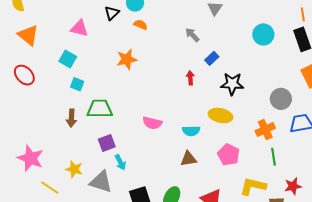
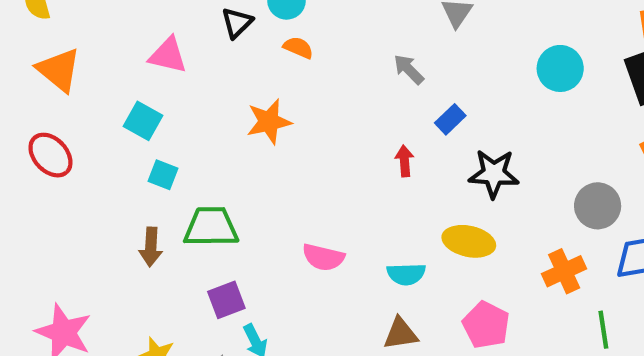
green line: (274, 157) -> (603, 330), moved

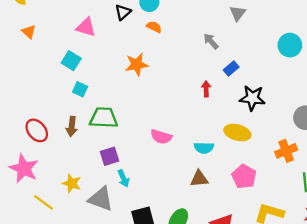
orange triangle: (59, 70) -> (29, 32), size x0.6
red ellipse: (50, 155) -> (37, 130), moved

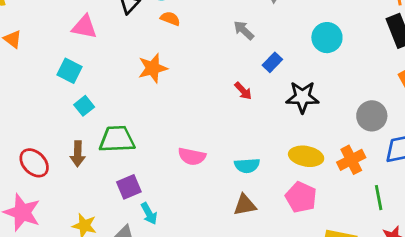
cyan circle: (290, 45) -> (327, 38), moved
cyan square: (80, 89) -> (84, 106), turned 32
red arrow: (206, 89) -> (243, 91), turned 144
yellow ellipse: (237, 133) -> (306, 156), moved

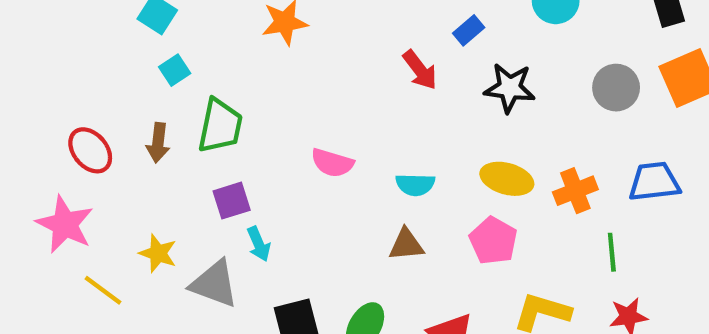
red arrow: (243, 91) -> (420, 70), size x1.4
gray circle: (372, 116) -> (616, 88), moved
green trapezoid: (117, 139) -> (220, 126), turned 99

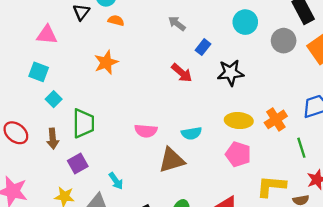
gray circle: (616, 88) -> (284, 41), moved
red ellipse: (90, 150) -> (16, 133), moved
purple square: (232, 201) -> (78, 164), moved
brown triangle: (406, 245) -> (172, 160), moved, size x1.4

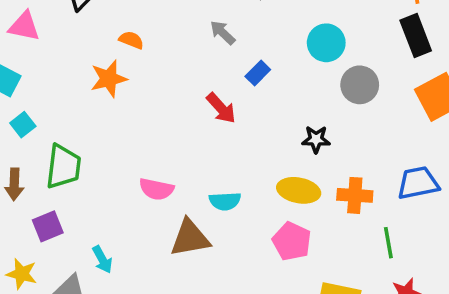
orange semicircle: (116, 21) -> (131, 40), moved
gray circle: (284, 41) -> (360, 85), moved
black star: (231, 73) -> (316, 139), moved, size x0.7
orange cross: (276, 119) -> (355, 195), turned 30

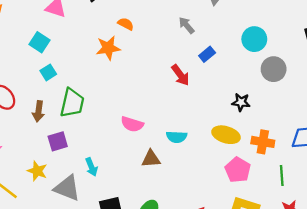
brown triangle: (190, 238) -> (151, 159), size x0.7
pink pentagon: (292, 241) -> (238, 170), moved

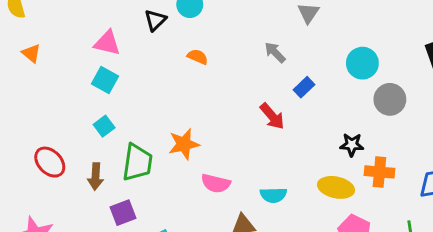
cyan square: (39, 42) -> (105, 80), moved
orange star: (108, 48) -> (184, 144), moved
orange cross: (263, 142) -> (379, 172), moved

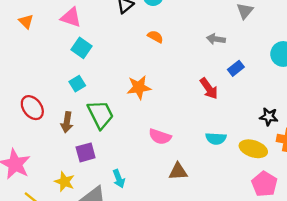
pink triangle: (107, 43) -> (71, 17), moved
gray arrow: (275, 52) -> (216, 39), turned -42
orange star: (184, 144) -> (139, 87), moved
green trapezoid: (137, 162) -> (101, 114), turned -40
cyan semicircle: (273, 195) -> (216, 139), moved

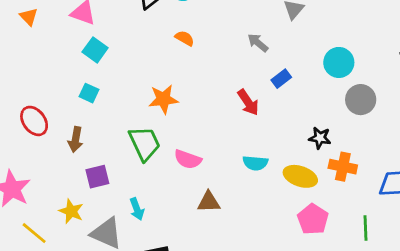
gray arrow: (216, 39) -> (258, 43), turned 30
cyan square: (77, 84) -> (89, 93), turned -35
green trapezoid: (101, 114) -> (145, 143), moved

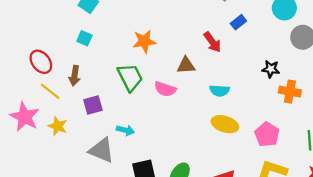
yellow ellipse: (300, 176) -> (225, 124), moved
brown triangle: (209, 202) -> (186, 65), moved
cyan arrow: (137, 209) -> (125, 130), turned -54
yellow star: (71, 211) -> (58, 126), moved
yellow line: (34, 233) -> (50, 91), moved

